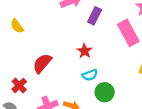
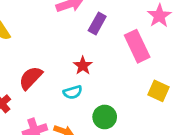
cyan semicircle: (90, 75) -> (73, 92), moved

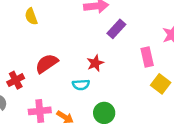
pink rectangle: (137, 46) -> (147, 57), size x0.7
yellow square: (158, 91) -> (161, 84), moved

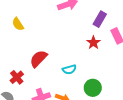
purple rectangle: (116, 29) -> (100, 19), moved
red star: (95, 63) -> (93, 43), moved

